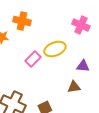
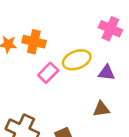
orange cross: (22, 21) -> (34, 42), moved
purple triangle: (83, 66) -> (107, 73), moved

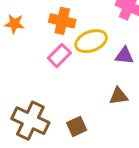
orange cross: (34, 42) -> (62, 21), moved

